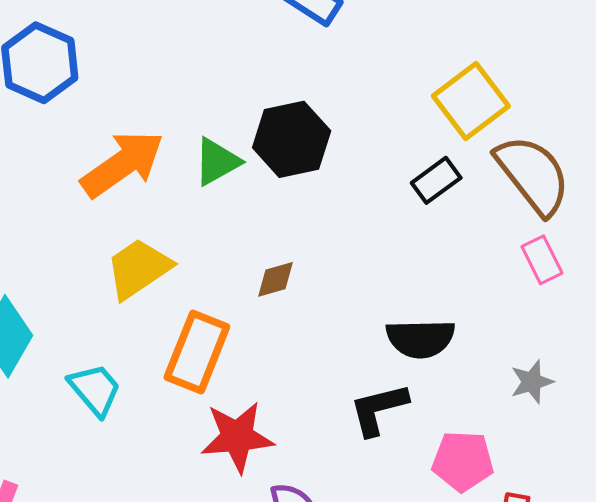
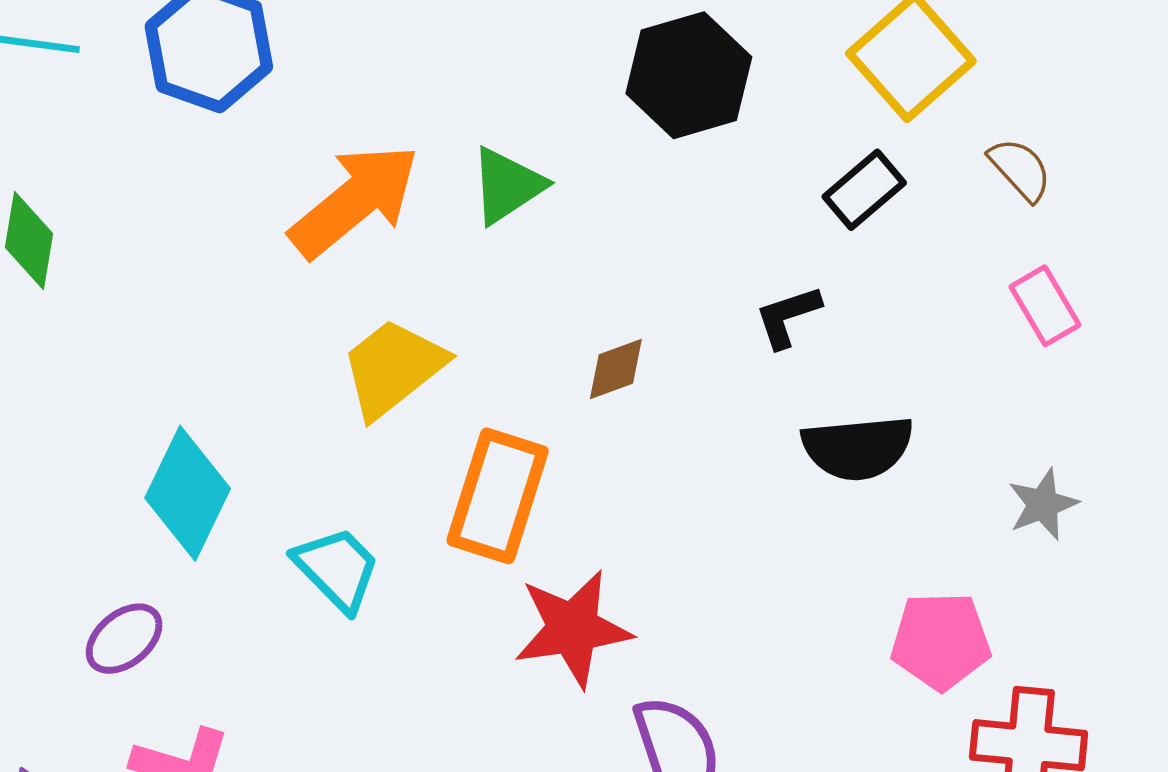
black hexagon: (292, 139) -> (689, 75), moved
brown semicircle: (533, 175) -> (1020, 169), size x0.5
black L-shape: (379, 409) -> (788, 317), moved, size x0.7

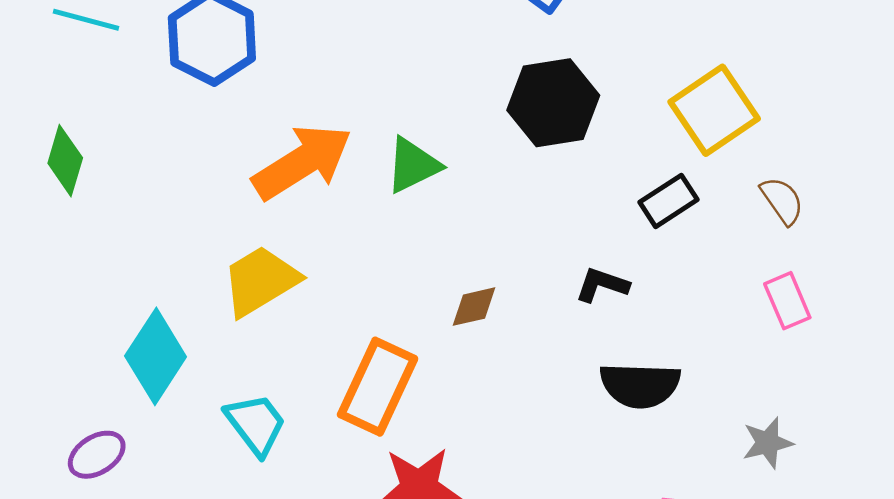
black L-shape: (788, 317) -> (602, 285), turned 30
yellow trapezoid: (393, 368) -> (260, 281), moved

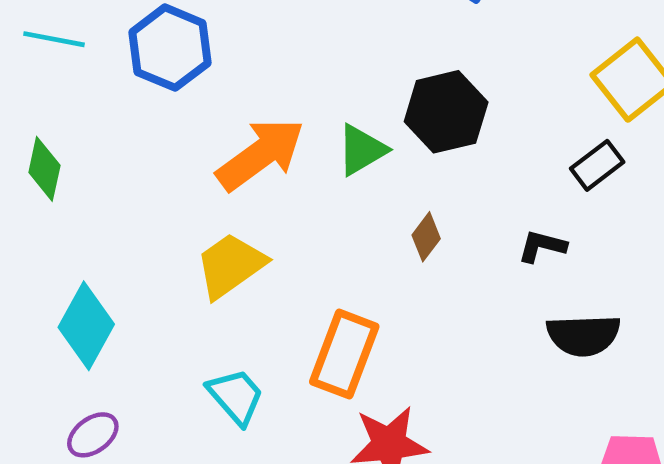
black hexagon: (553, 103) -> (446, 112), moved
brown diamond: (474, 307) -> (426, 237), moved, turned -36
cyan diamond: (156, 356) -> (86, 326), moved

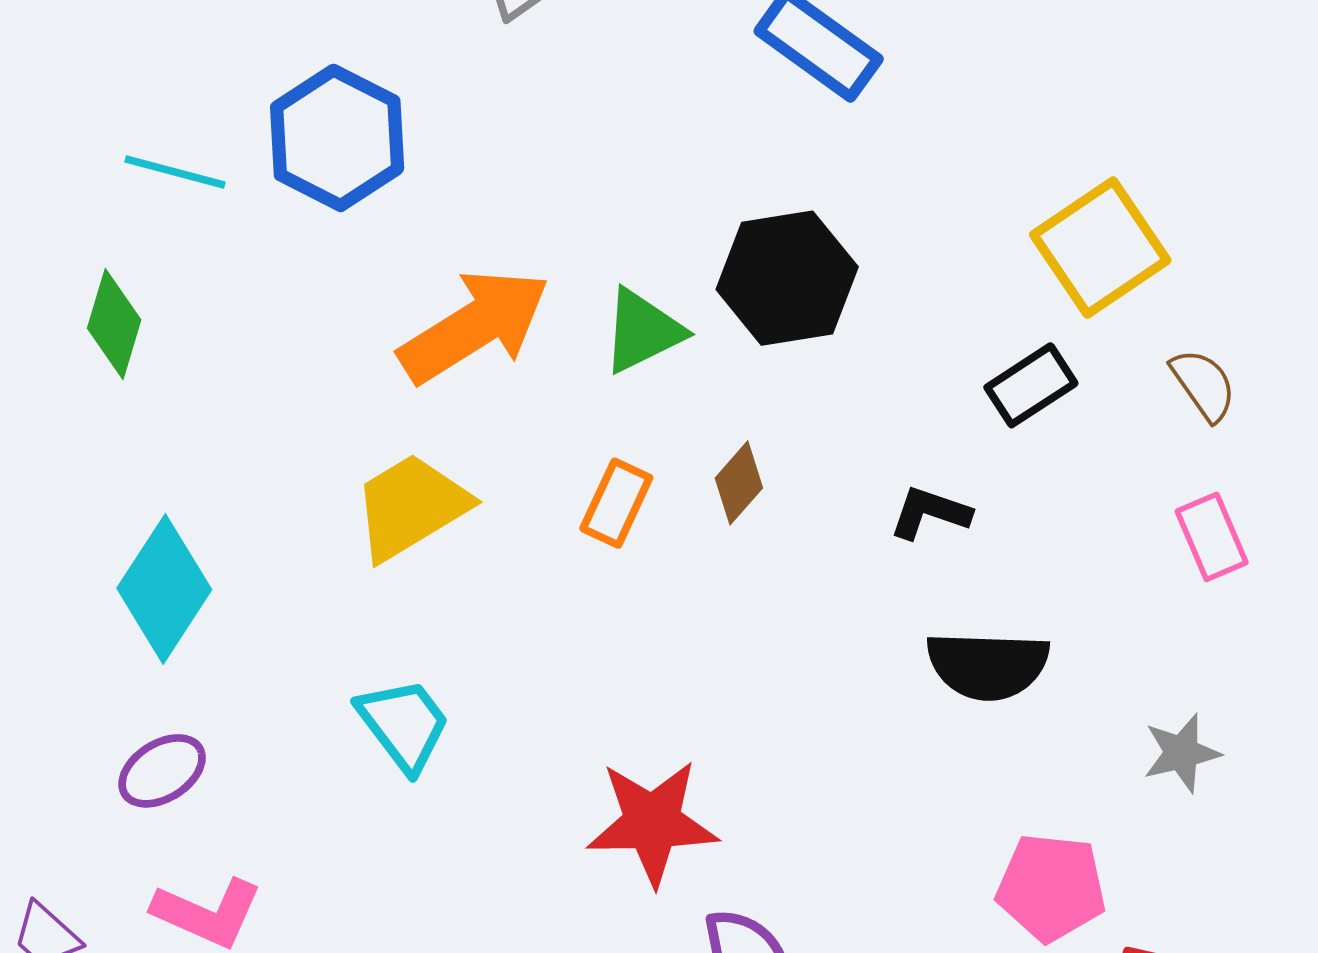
cyan line: (54, 39) -> (175, 172), moved
orange rectangle: (344, 354) -> (616, 503), moved, size x0.6

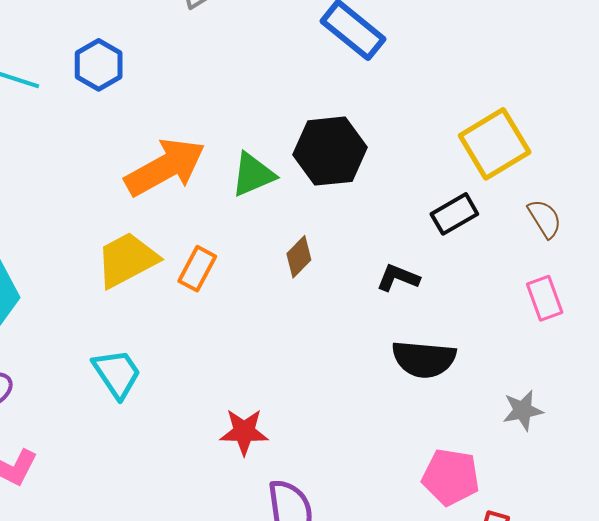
blue hexagon: (337, 138) -> (99, 65), size x0.7
orange rectangle: (616, 503) -> (197, 269), moved
red star: (652, 823) -> (244, 432), size x0.7

